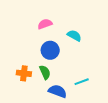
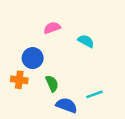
blue circle: (50, 50) -> (33, 58), moved
orange cross: (24, 73) -> (19, 80), moved

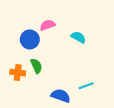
blue circle: (33, 58) -> (30, 39), moved
green semicircle: (52, 83) -> (36, 66), moved

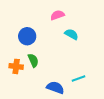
pink semicircle: (47, 25) -> (57, 15), moved

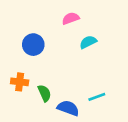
cyan semicircle: (71, 34) -> (88, 42), turned -56
green semicircle: (33, 60) -> (44, 93), moved

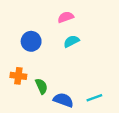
cyan semicircle: (88, 42) -> (71, 41), moved
cyan line: (97, 97) -> (94, 98), moved

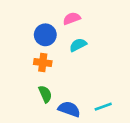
blue circle: (31, 41) -> (45, 35), moved
orange cross: (18, 76) -> (43, 63), moved

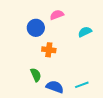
cyan semicircle: (78, 45) -> (85, 32), moved
orange cross: (43, 63) -> (49, 50), moved

